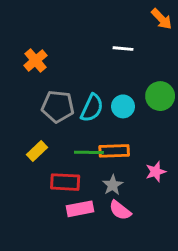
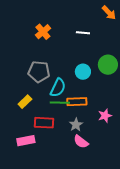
orange cross: (35, 60) -> (43, 32), moved
cyan semicircle: (92, 108) -> (58, 88), moved
pink rectangle: (80, 209) -> (26, 141), moved

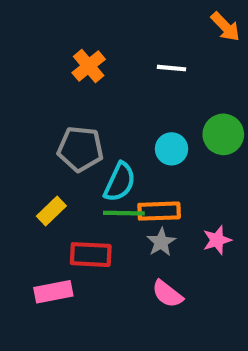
gray star: (76, 125) -> (161, 242), moved

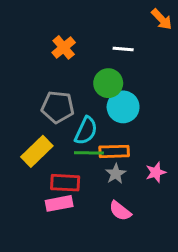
green circle: (223, 134) -> (108, 83), moved
cyan circle: (172, 149) -> (123, 107), size x1.4
yellow rectangle: (51, 211) -> (37, 151), size x1.5
pink rectangle: (53, 292) -> (59, 203), moved

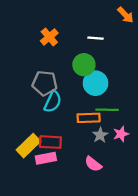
cyan semicircle: (86, 131) -> (53, 102), moved
yellow rectangle: (37, 151) -> (28, 146), moved
green line: (89, 153) -> (107, 110), moved
gray star: (116, 174) -> (100, 135), moved

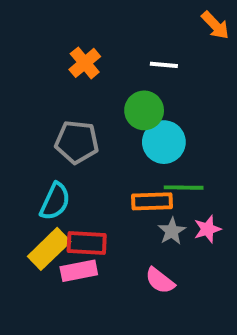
cyan semicircle: (53, 102) -> (55, 201), moved

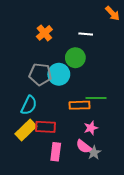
cyan circle: (164, 142) -> (59, 74), moved
pink star: (207, 229) -> (91, 128), moved
gray star: (172, 231) -> (94, 153), moved
pink rectangle: (79, 271) -> (56, 152), moved, turned -72

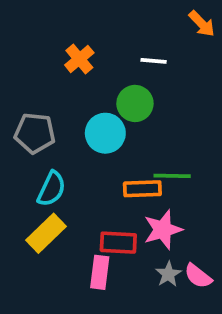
gray pentagon: (40, 74) -> (35, 133), moved
red rectangle: (45, 127) -> (118, 243), moved
pink star: (91, 128) -> (163, 230), size x1.5
pink semicircle: (84, 146) -> (198, 276), moved

